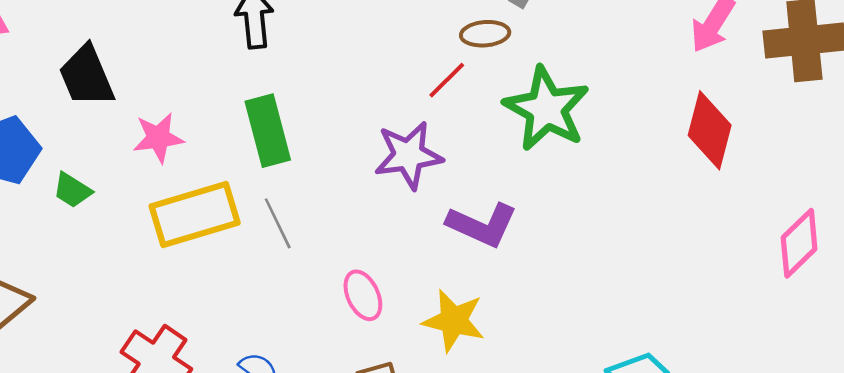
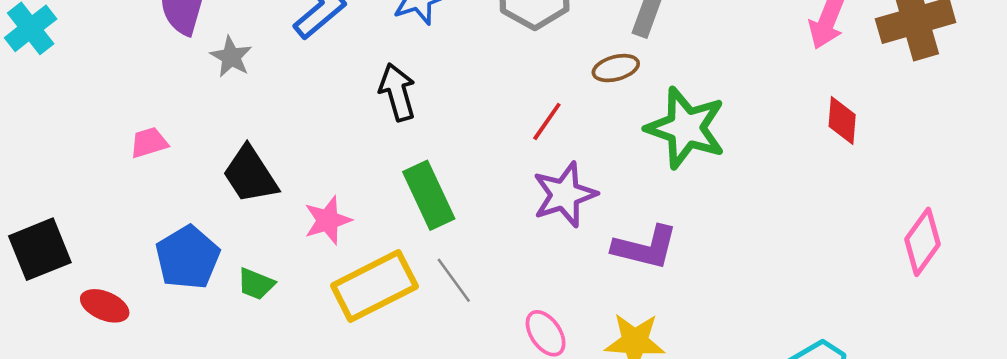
red line: (447, 80) -> (547, 121), moved
red diamond: (710, 130) -> (842, 120), size x0.7
pink diamond: (799, 243) -> (922, 242), moved

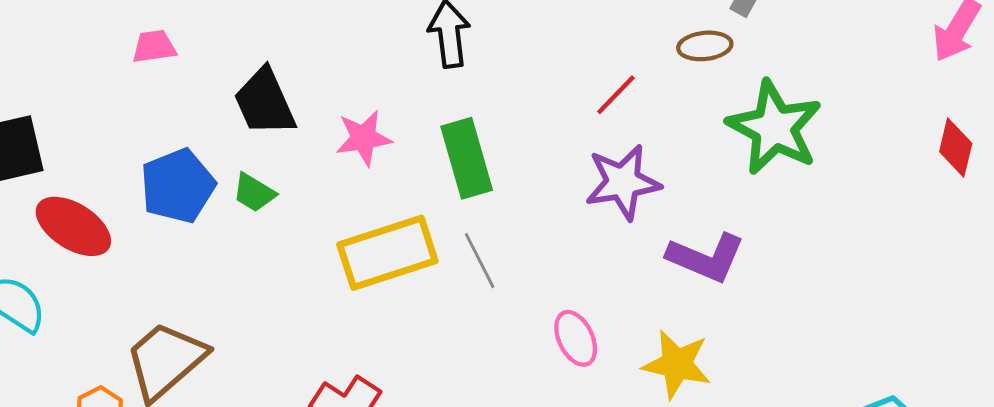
pink star: (328, 220) -> (364, 138), moved
green trapezoid: (256, 284) -> (254, 193), moved
red ellipse: (105, 306) -> (73, 226), size x1.4

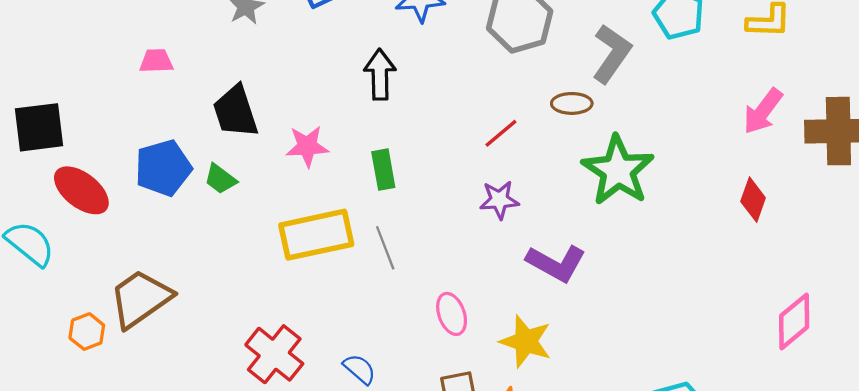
green rectangle: (467, 158) -> (383, 170), size x0.7
purple star: (623, 182) -> (499, 200), size x0.7

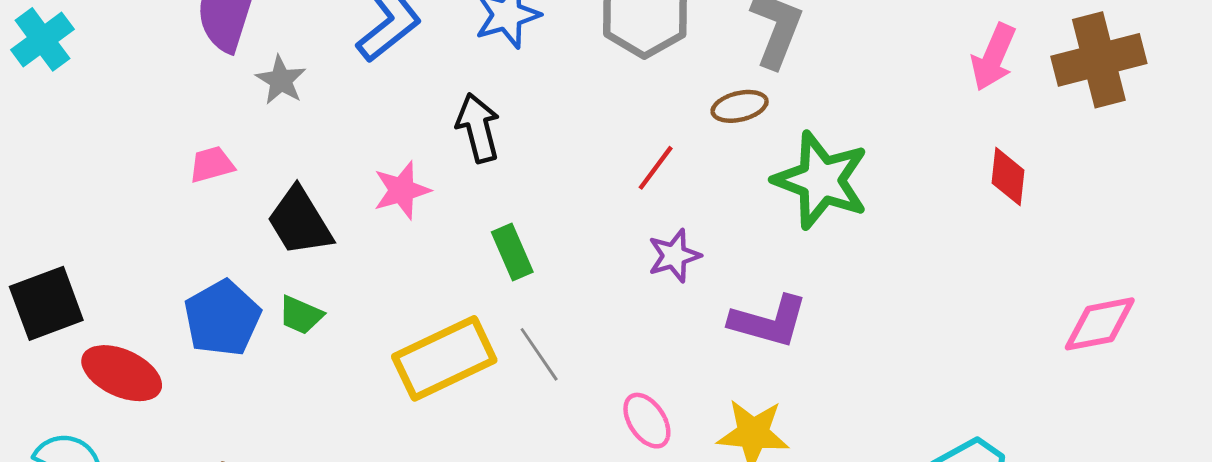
pink trapezoid: (156, 61) -> (212, 164), moved
pink star: (307, 146) -> (402, 190), moved
pink diamond: (794, 321) -> (1100, 324), turned 42

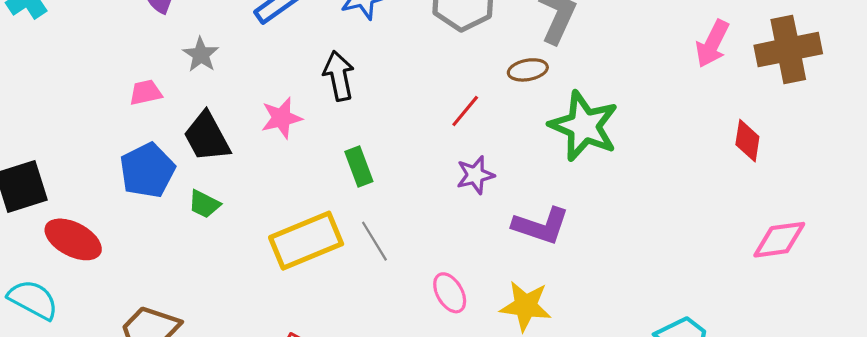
gray star: (281, 80) -> (201, 55), moved
red diamond: (1008, 177) -> (747, 141), moved
blue pentagon: (222, 318) -> (147, 170), moved

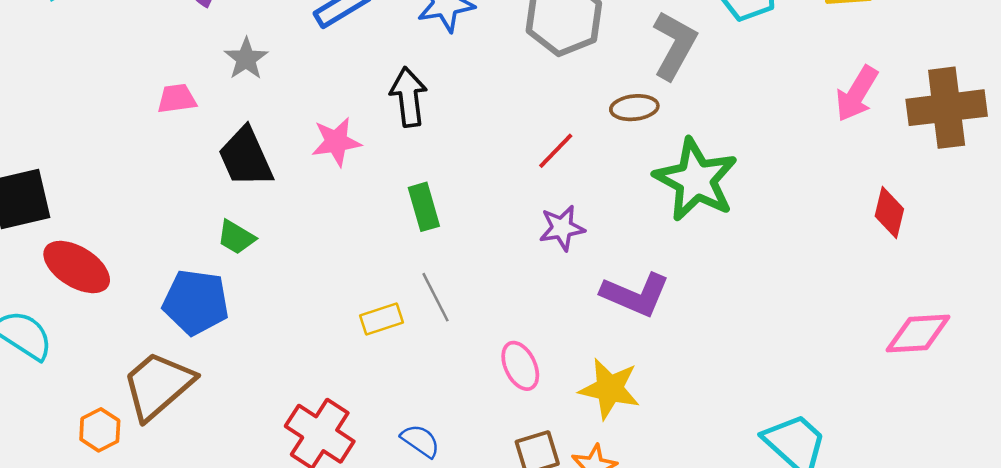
blue pentagon: (147, 170) -> (196, 302), moved, turned 30
yellow rectangle: (306, 241) -> (381, 319), moved, size x0.5

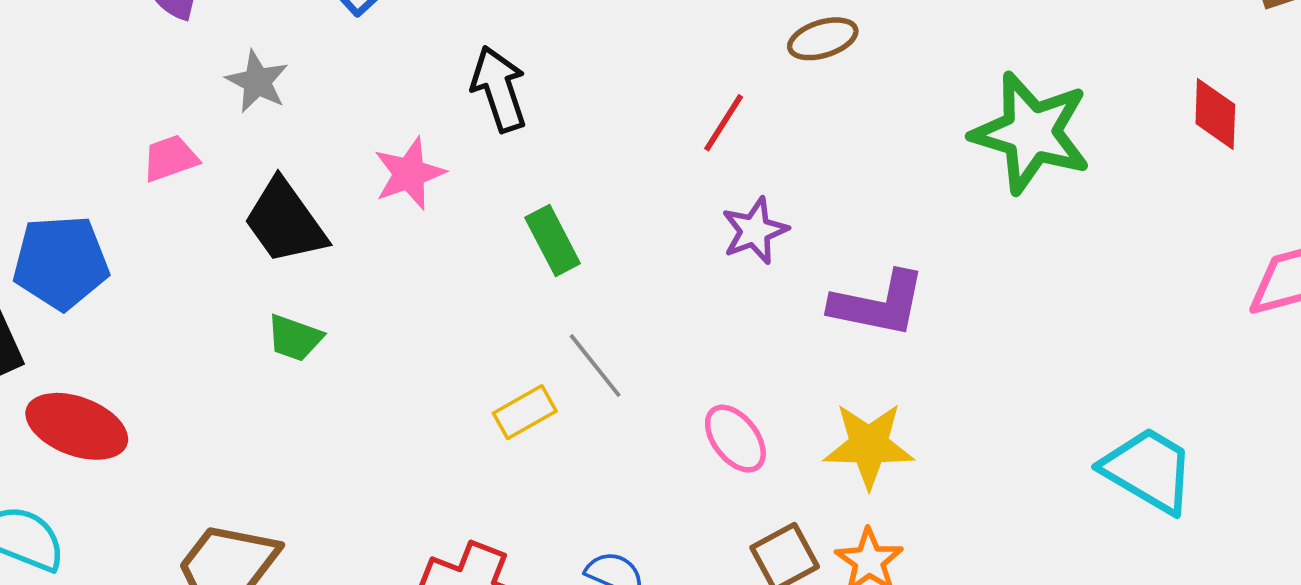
green star: (696, 180) -> (1031, 133), moved
blue pentagon: (196, 302) -> (61, 262), moved

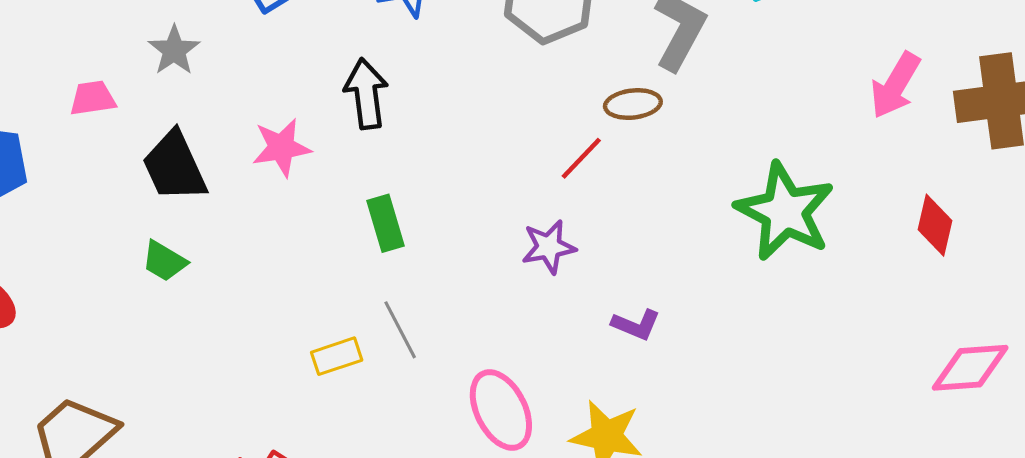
red line: (724, 123) -> (581, 158), moved
purple L-shape: (878, 304) -> (636, 325), size x0.6
pink ellipse: (735, 439) -> (501, 410), size x1.4

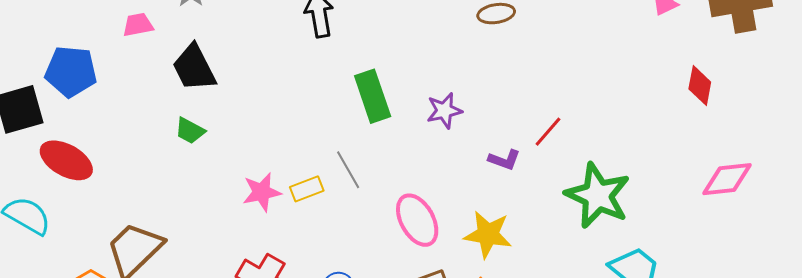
pink star: (281, 147) -> (262, 192), moved
red line: (581, 158) -> (548, 132), moved
green star: (785, 211) -> (598, 196), moved
green rectangle: (385, 223) -> (373, 96), moved, size x1.4

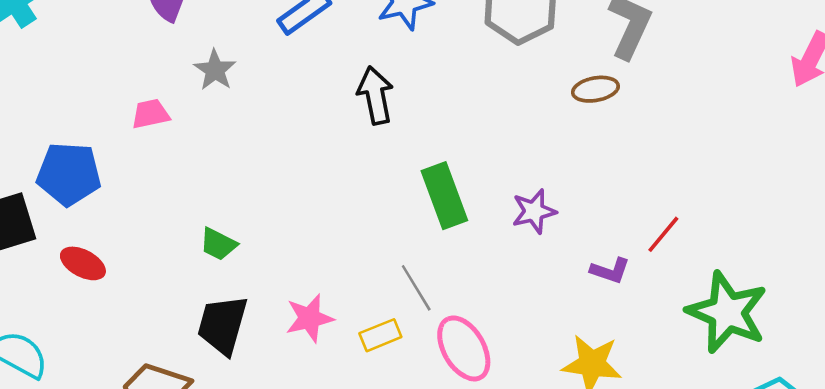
black trapezoid: (194, 68) -> (222, 325), moved, turned 44
red ellipse: (66, 160) -> (83, 263), moved, size x0.7
yellow rectangle: (307, 189) -> (380, 335), moved
pink ellipse: (417, 220) -> (464, 348), moved

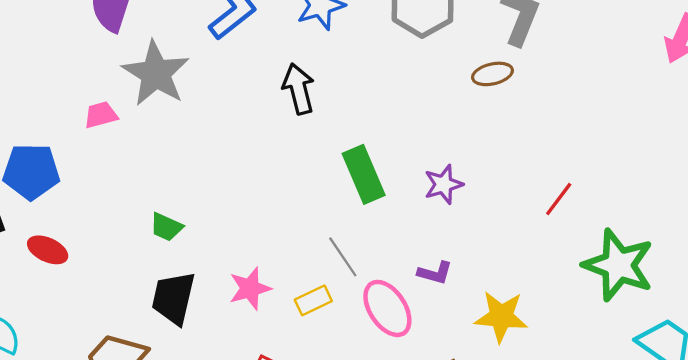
gray star: (215, 70) -> (156, 73), size x1.8
purple L-shape: (610, 271) -> (435, 273), moved

